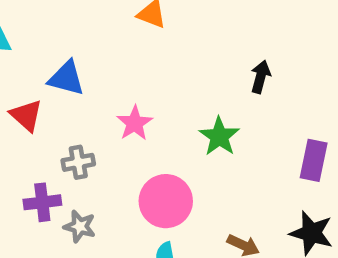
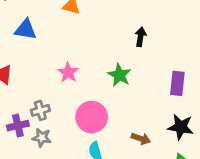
blue triangle: (66, 78) -> (25, 30), moved
gray cross: (78, 162) -> (40, 110), moved

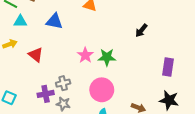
black arrow: (140, 37) -> (141, 30), turned -152
green star: (120, 75) -> (107, 57), moved, turned -30

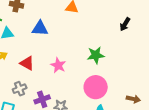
pink star: (85, 55) -> (58, 65), moved
gray cross: (63, 83) -> (20, 89), moved

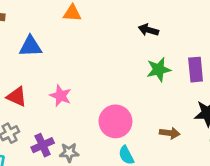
black arrow: (125, 24) -> (148, 30), turned 80
green star: (96, 55) -> (159, 70), moved

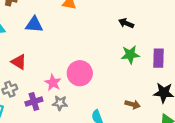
pink star: (61, 96) -> (53, 83), moved
pink circle: (115, 121) -> (80, 73), moved
gray star: (69, 152) -> (60, 103), moved

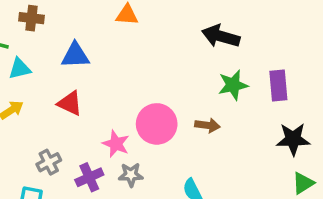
black arrow: (126, 23) -> (221, 36), size x1.5
red triangle: (19, 62) -> (70, 103), moved
brown arrow: (133, 104) -> (207, 125), moved

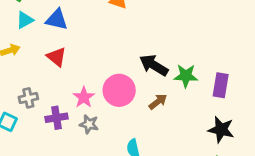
black arrow: (221, 36) -> (154, 65), moved
blue triangle: (75, 55) -> (57, 20), moved
cyan triangle: (20, 69) -> (25, 20), turned -30
brown arrow: (207, 125) -> (158, 102), turned -60

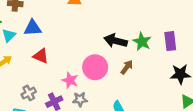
green star: (186, 76) -> (142, 42), turned -30

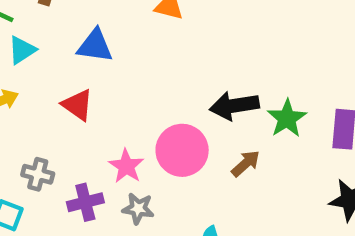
blue triangle: (33, 28) -> (95, 46), moved
black arrow: (116, 41) -> (234, 106), turned -35
gray cross: (29, 93) -> (38, 174), turned 32

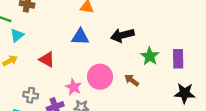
blue triangle: (95, 46) -> (80, 37), moved
black arrow: (234, 106) -> (122, 35), moved
brown arrow: (246, 163) -> (132, 80), turned -96

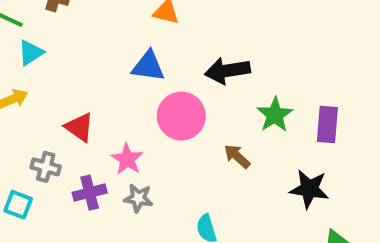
red triangle: (47, 59) -> (79, 127), moved
pink circle: (100, 77) -> (181, 116), moved
black star: (185, 93) -> (309, 189), moved

